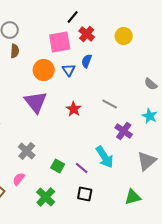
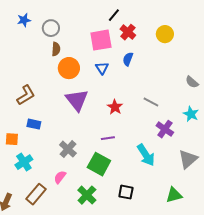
orange circle: (44, 70) -> (69, 68), moved
blue triangle: (69, 70) -> (102, 68), moved
green square: (58, 166) -> (99, 164), size x1.6
purple line: (82, 168) -> (108, 138), moved, turned -48

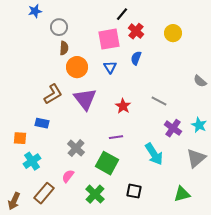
blue star: (24, 20) -> (35, 11), moved
brown L-shape: (26, 95) -> (53, 94), moved
cyan star: (191, 114) -> (199, 125), moved

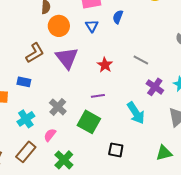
cyan cross: (32, 161) -> (26, 119), moved
green cross: (95, 194) -> (64, 160), moved

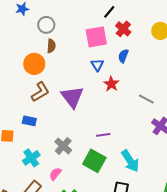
orange circle: (59, 26) -> (34, 64), moved
red star: (105, 65) -> (111, 84), moved
cyan arrow: (136, 113) -> (130, 161), moved

